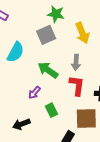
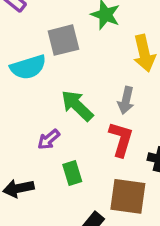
gray square: (46, 35) -> (63, 40), moved
cyan semicircle: (16, 52) -> (28, 67), turned 35

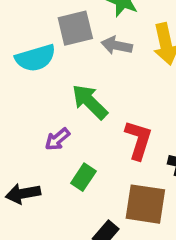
gray arrow: (126, 100) -> (117, 45), moved, turned 88
green rectangle: (72, 173) -> (83, 177), turned 50

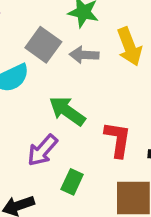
gray square: (75, 28) -> (43, 45), turned -32
purple arrow: (57, 139) -> (42, 150), size x1.4

